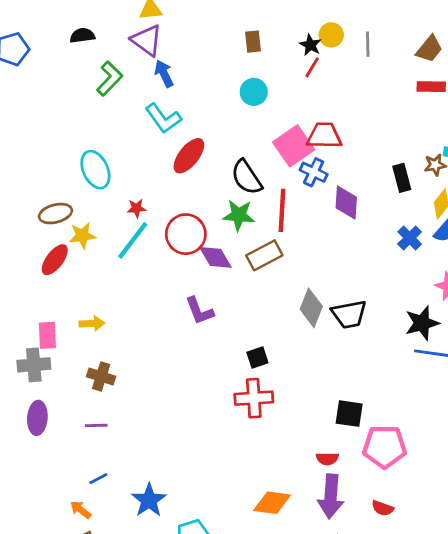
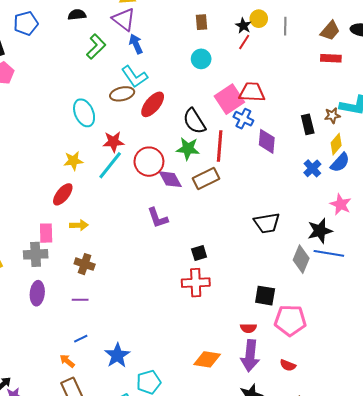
red star: (137, 208) -> (113, 142), size x1.5
brown ellipse: (55, 214) -> (122, 94), moved
red ellipse: (55, 260) -> (63, 194), moved
gray diamond: (311, 308) -> (301, 259), moved

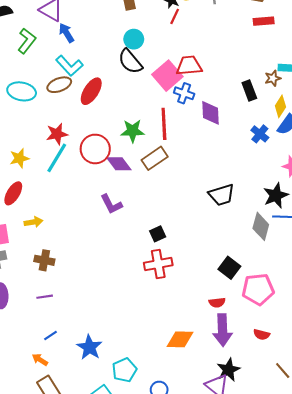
cyan ellipse: (84, 113) -> (22, 91), moved, turned -48
black semicircle: (194, 121) -> (130, 61), moved
black square: (265, 296) -> (229, 268), turned 35

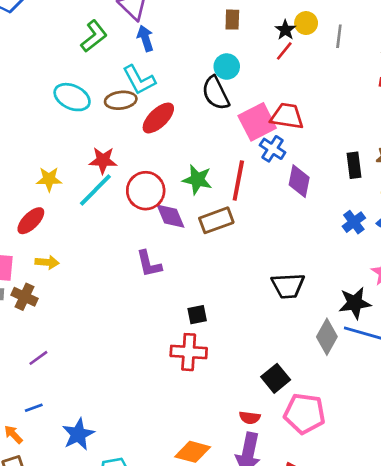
brown cross: (44, 260) -> (24, 297), moved
purple line: (45, 297) -> (38, 358), turned -42

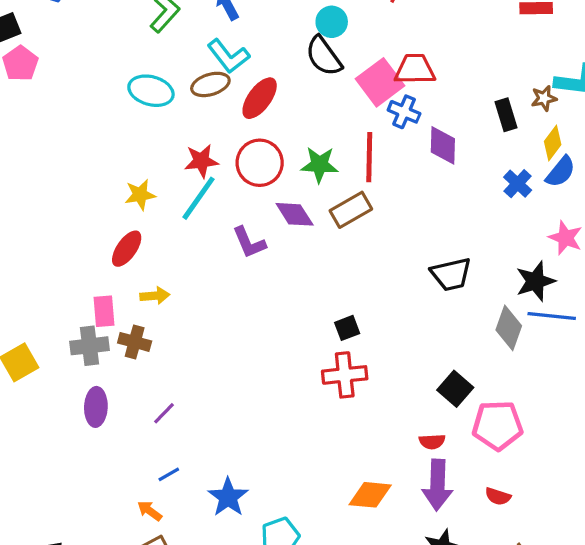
red circle: (146, 191) -> (260, 163), moved
purple L-shape: (149, 264) -> (249, 242), moved

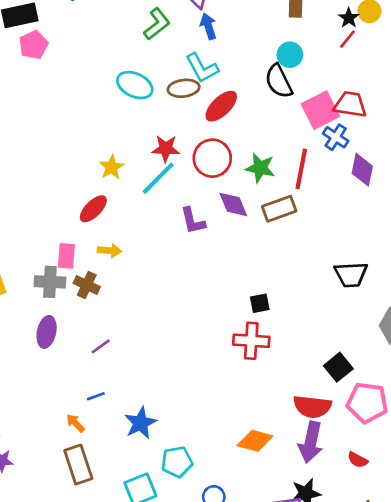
yellow star: (140, 195) -> (112, 167), turned -30
red semicircle: (432, 442) -> (312, 407), size x1.8

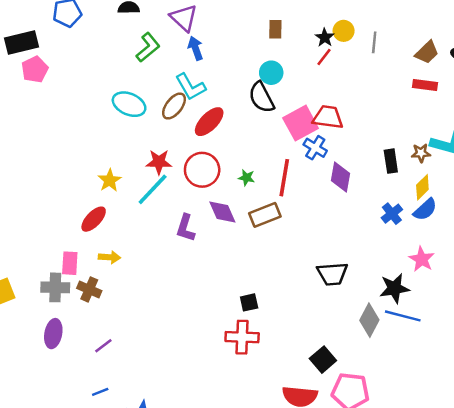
brown ellipse: (184, 88) -> (174, 106), turned -44
green star: (260, 168) -> (246, 178), size x0.6
purple L-shape: (193, 221) -> (185, 228), turned 32

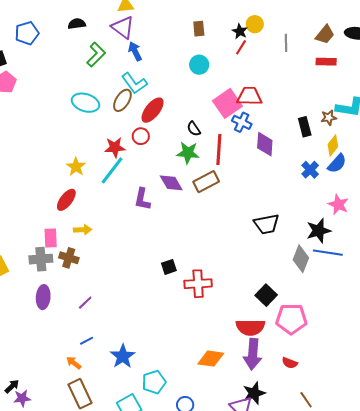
gray line: (374, 42) -> (286, 43), moved
black semicircle: (262, 97) -> (194, 129), moved, size x0.6
red circle: (202, 170) -> (141, 136), moved, size x0.6
green star: (246, 178) -> (188, 153), size x1.6
black square: (249, 302) -> (169, 267), moved

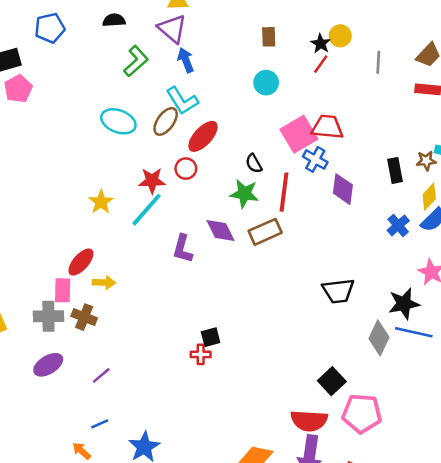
red ellipse: (66, 200) -> (81, 262), moved
red cross: (198, 284) -> (201, 354), moved, size x0.6
purple ellipse: (43, 297) -> (48, 365), turned 50

